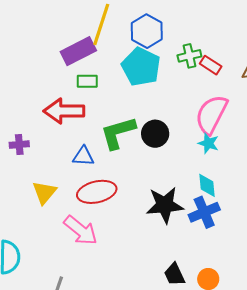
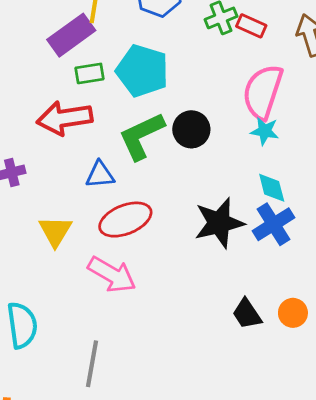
cyan pentagon: (141, 67) -> (142, 71), moved

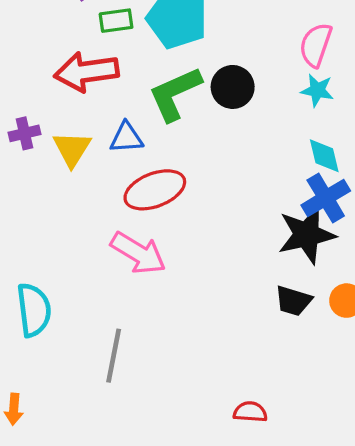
pink semicircle: (263, 92) -> (316, 45), size x0.7
black star: (219, 223) -> (307, 235), moved
yellow triangle: (55, 231) -> (72, 149), moved
black trapezoid: (247, 314) -> (293, 301), turned -40

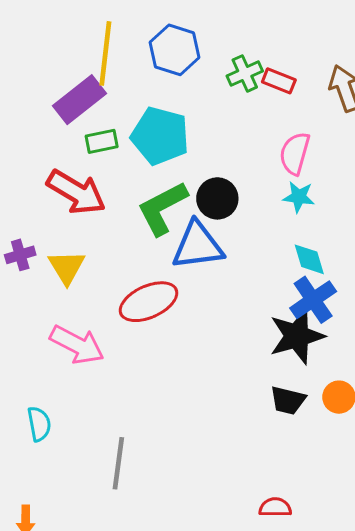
red arrow: (87, 72) -> (76, 192), turned -138
blue triangle: (126, 138) -> (198, 246), moved, size x1.6
pink arrow: (138, 253) -> (77, 345), moved
cyan semicircle: (34, 310) -> (39, 424), size x0.7
red semicircle: (250, 412) -> (275, 507), moved

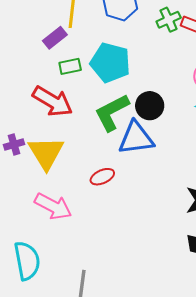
purple rectangle: (80, 100) -> (55, 38), size x0.7
yellow triangle: (67, 267) -> (46, 153), size x1.4
red ellipse: (149, 302) -> (102, 177), size x0.6
cyan semicircle: (39, 424) -> (27, 261), size x1.6

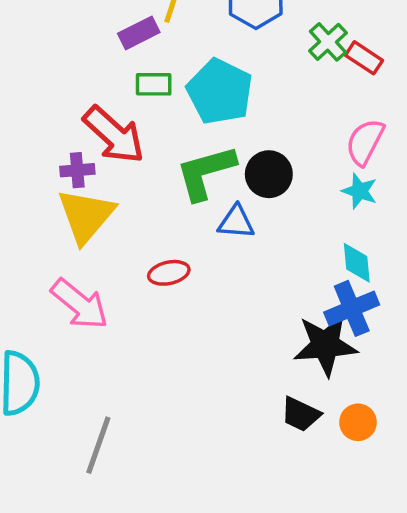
green cross: (169, 20) -> (328, 42), turned -30
blue triangle: (136, 138) -> (236, 222), size x0.6
purple cross: (14, 144) -> (77, 170), moved

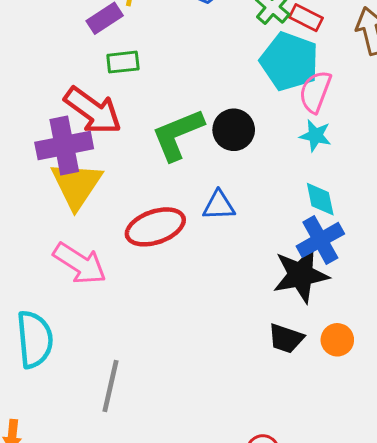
cyan pentagon: (220, 92) -> (289, 61), moved
purple cross: (77, 170) -> (64, 146), size x1.8
blue triangle: (236, 222) -> (219, 206), moved
red ellipse: (169, 273) -> (155, 227), size x1.6

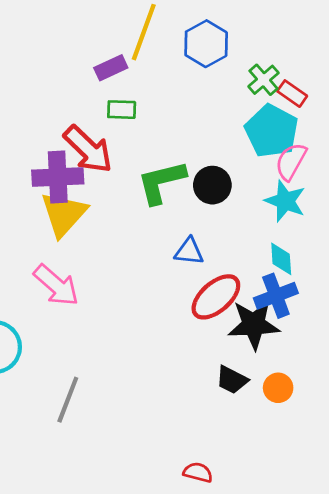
cyan star: (315, 136) -> (285, 201), size x1.4
red ellipse: (155, 227) -> (216, 297), moved, turned -30

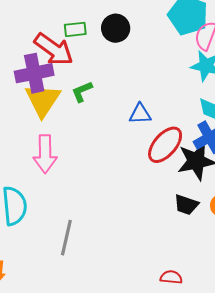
green rectangle: (122, 110) -> (75, 29), moved
green L-shape: (161, 182) -> (82, 92), moved, size x0.6
black circle: (212, 185) -> (116, 28), moved
pink arrow: (56, 285) -> (45, 154), turned 57

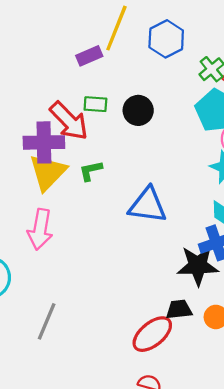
blue triangle: (140, 114) -> (148, 205), size x1.6
red ellipse: (165, 145) -> (152, 334), moved
black trapezoid: (186, 205) -> (179, 309), turned 145

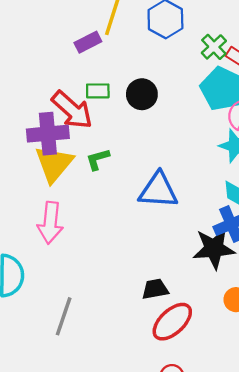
black trapezoid: (179, 309) -> (155, 289), moved

